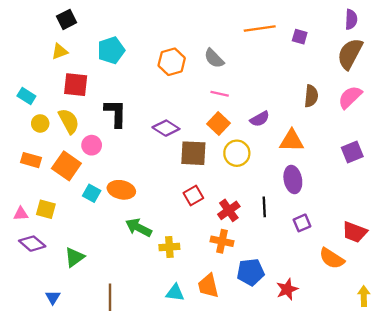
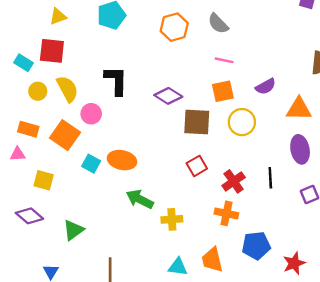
red square: (76, 85) -> (52, 51), moved
orange square: (219, 123) -> (223, 91), turned 35
pink triangle: (21, 214) -> (18, 154), moved

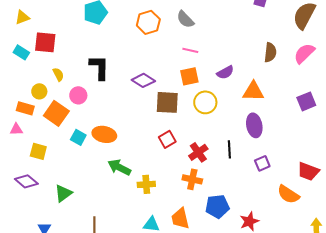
yellow triangle: (58, 16) -> (22, 17), moved
yellow semicircle: (67, 89) -> (58, 74), size x0.6
yellow circle: (38, 91) -> (39, 91), moved

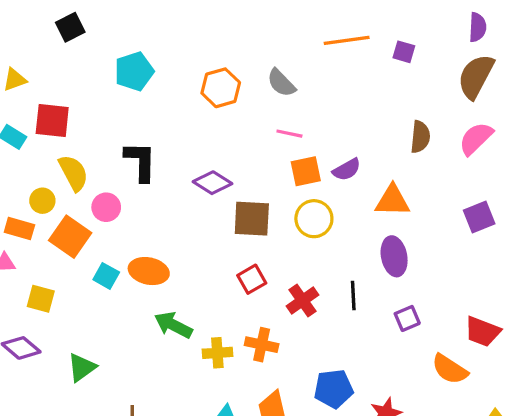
yellow semicircle: (58, 74) -> (73, 173), size x1.6
orange square: (189, 76) -> (306, 171), moved
orange cross: (192, 179) -> (262, 345), moved

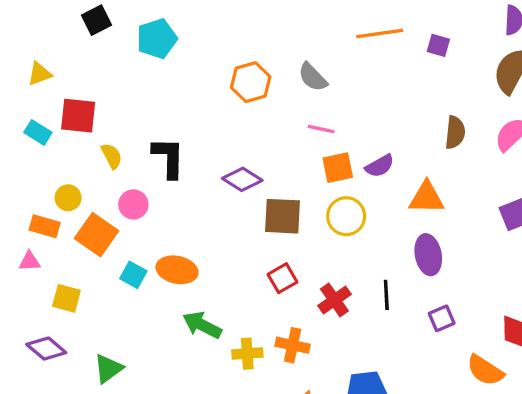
cyan pentagon: (134, 71) -> (157, 39), moved
yellow semicircle: (73, 173) -> (112, 156), moved, size x0.7

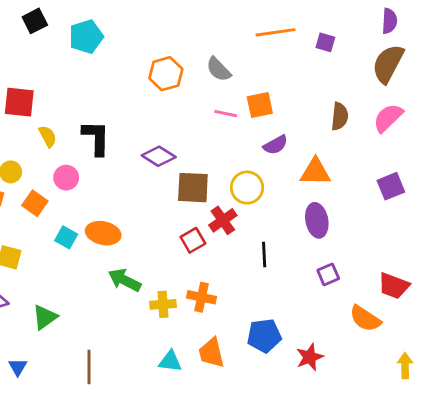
orange square: (338, 168) -> (260, 105), moved
orange square: (97, 235) -> (35, 203), size x0.7
black line: (386, 295) -> (264, 255), moved
red cross: (334, 300) -> (223, 220), moved

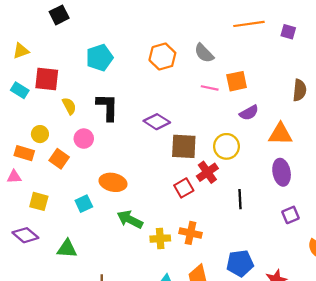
cyan pentagon: (86, 37) -> (100, 58), moved
cyan square: (66, 237) -> (84, 204), moved, turned 36
green triangle: (45, 317) -> (67, 249), turned 40

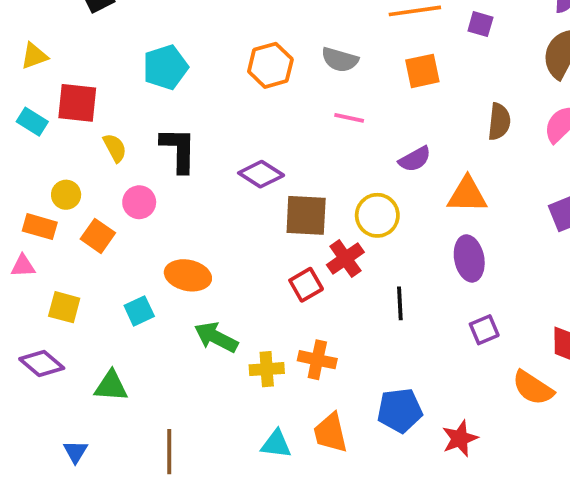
gray semicircle: (204, 53) -> (340, 60), turned -30
orange square: (237, 81) -> (422, 71), moved

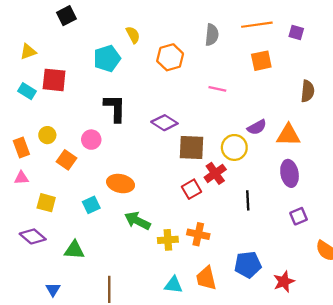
gray semicircle: (340, 60) -> (212, 35), moved, turned -100
yellow semicircle: (115, 148) -> (133, 35), moved
purple semicircle: (415, 159) -> (257, 127), moved
orange rectangle: (40, 227) -> (21, 147), moved, turned 54

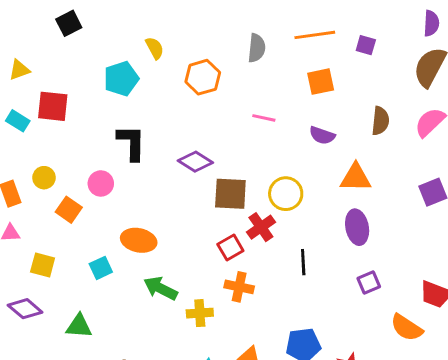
purple semicircle: (257, 127) -> (322, 135), moved, turned 48
orange cross: (198, 234) -> (239, 287), moved

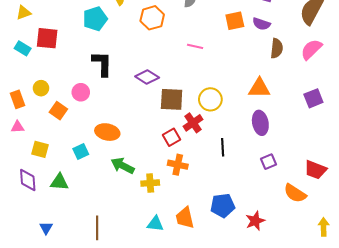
purple semicircle: (322, 135) -> (261, 24), moved
purple diamond: (25, 309) -> (28, 180), turned 45
green triangle: (79, 326) -> (59, 182), moved

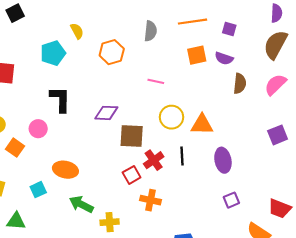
purple diamond: (147, 77) -> (106, 113), turned -30
orange triangle: (259, 88) -> (202, 124), moved
yellow circle: (210, 99) -> (172, 117), moved
black line: (223, 147) -> (182, 156), moved
orange cross: (178, 165) -> (151, 200), moved

